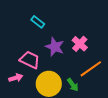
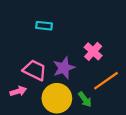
cyan rectangle: (38, 22) -> (44, 26), turned -32
purple star: (55, 47) -> (64, 68), moved, turned 30

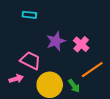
cyan rectangle: (44, 26) -> (29, 15), moved
purple star: (64, 68) -> (56, 41), moved

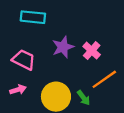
cyan rectangle: (29, 15) -> (33, 17), size x1.5
pink trapezoid: (30, 60) -> (24, 60), moved

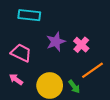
pink arrow: (18, 90) -> (16, 79), turned -128

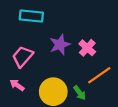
pink trapezoid: (21, 53) -> (23, 57), turned -75

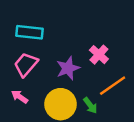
cyan rectangle: (31, 16) -> (29, 32), moved
purple star: (60, 45) -> (68, 68), moved

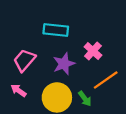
cyan rectangle: (29, 32) -> (56, 30), moved

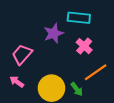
cyan rectangle: (56, 30) -> (79, 18), moved
purple star: (64, 64) -> (54, 33), moved

